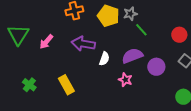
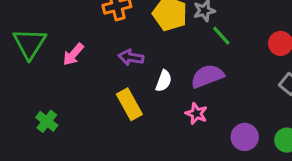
purple arrow: (83, 44) -> (131, 57), size x0.7
purple circle: (156, 67) -> (245, 137), moved
yellow rectangle: (66, 85) -> (129, 104), moved

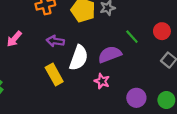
green line: (221, 36) -> (132, 37), moved
white semicircle: (164, 81) -> (79, 58), size x1.6

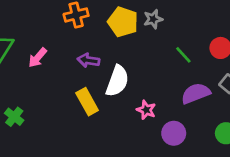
purple semicircle: (110, 54) -> (196, 93), moved
purple circle: (136, 98) -> (174, 133), moved

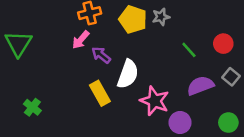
pink arrow: (38, 58) -> (81, 40), moved
purple arrow: (88, 60) -> (101, 55), turned 30
pink star: (146, 110) -> (155, 101), size x1.6

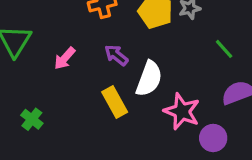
pink arrow: (81, 40) -> (65, 58), moved

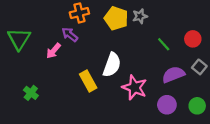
purple arrow: (116, 55) -> (70, 35), moved
purple circle: (213, 138) -> (167, 105), moved

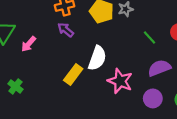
purple arrow: (70, 35) -> (66, 30), moved
pink arrow: (54, 51) -> (29, 44), moved
yellow rectangle: (88, 81) -> (73, 74), turned 66

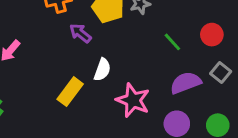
purple arrow: (66, 30) -> (80, 33), moved
white semicircle: (97, 58) -> (102, 70), size x0.7

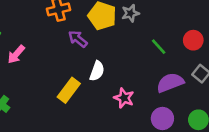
pink star: (133, 100) -> (124, 98), size x0.7

